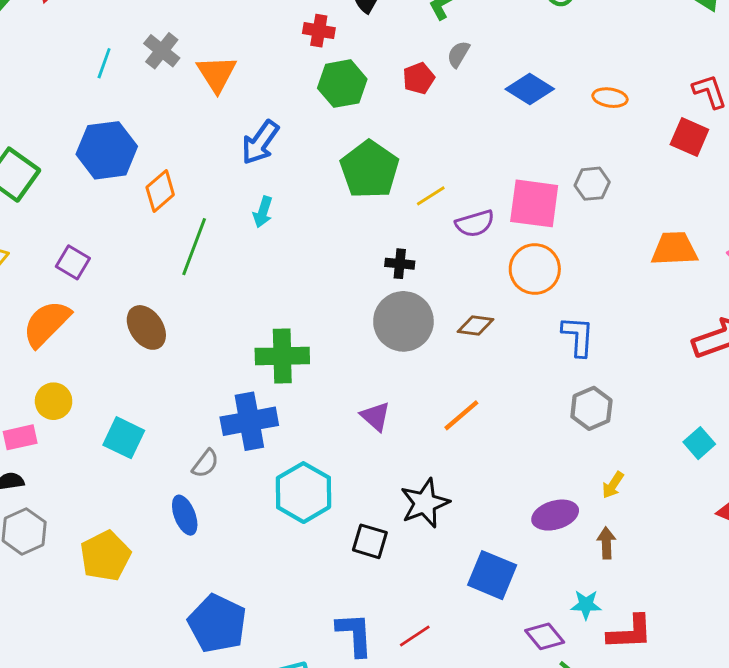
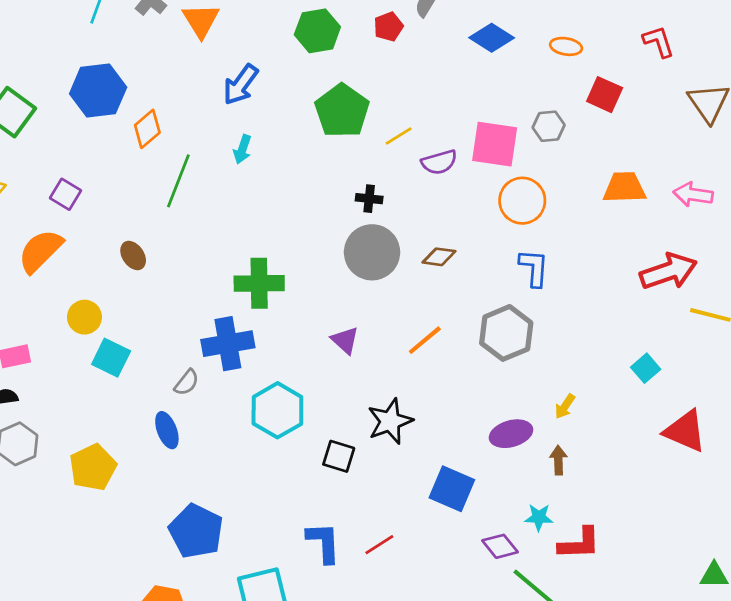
red square: (689, 137) -> (605, 95), moved
orange circle: (535, 269) -> (522, 201), moved
brown ellipse: (146, 327) -> (133, 255), size x0.7
yellow circle: (54, 401) -> (84, 317), moved
gray hexagon: (591, 408) -> (506, 333), moved, size x1.4

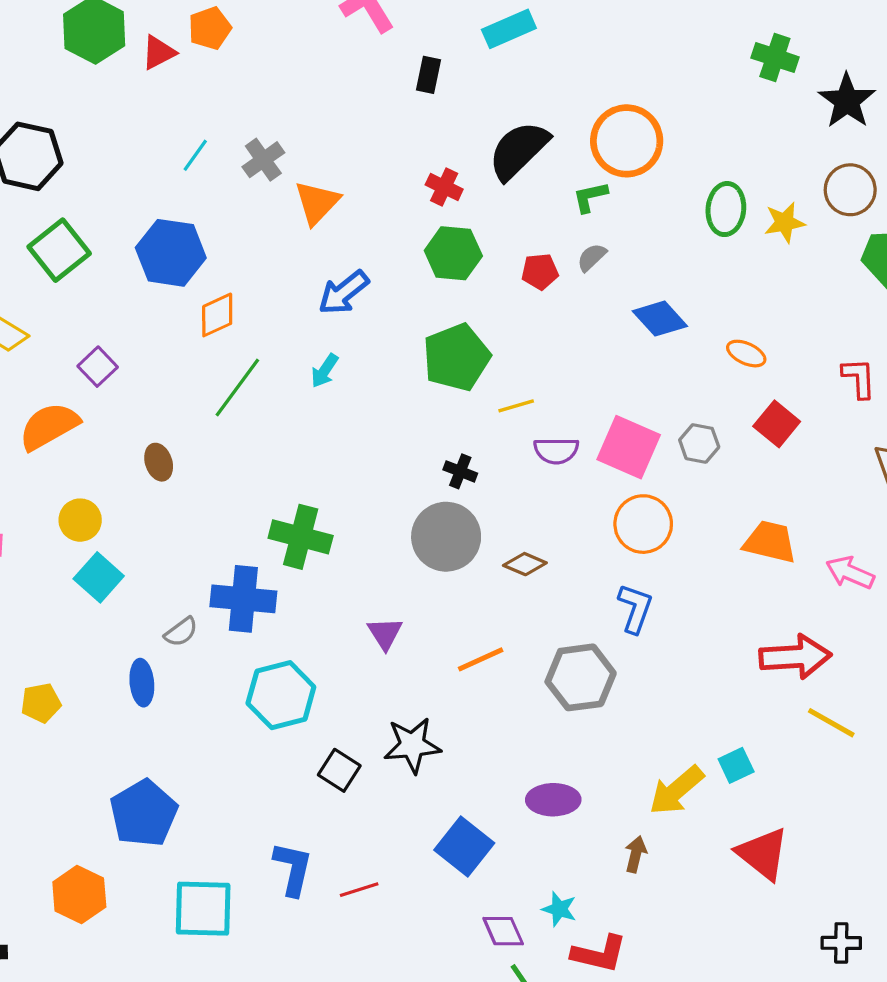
yellow arrow: (565, 406) -> (676, 790), moved, size x1.8
brown arrow: (558, 460) -> (636, 854), moved
yellow pentagon: (93, 467) -> (41, 703), size x0.7

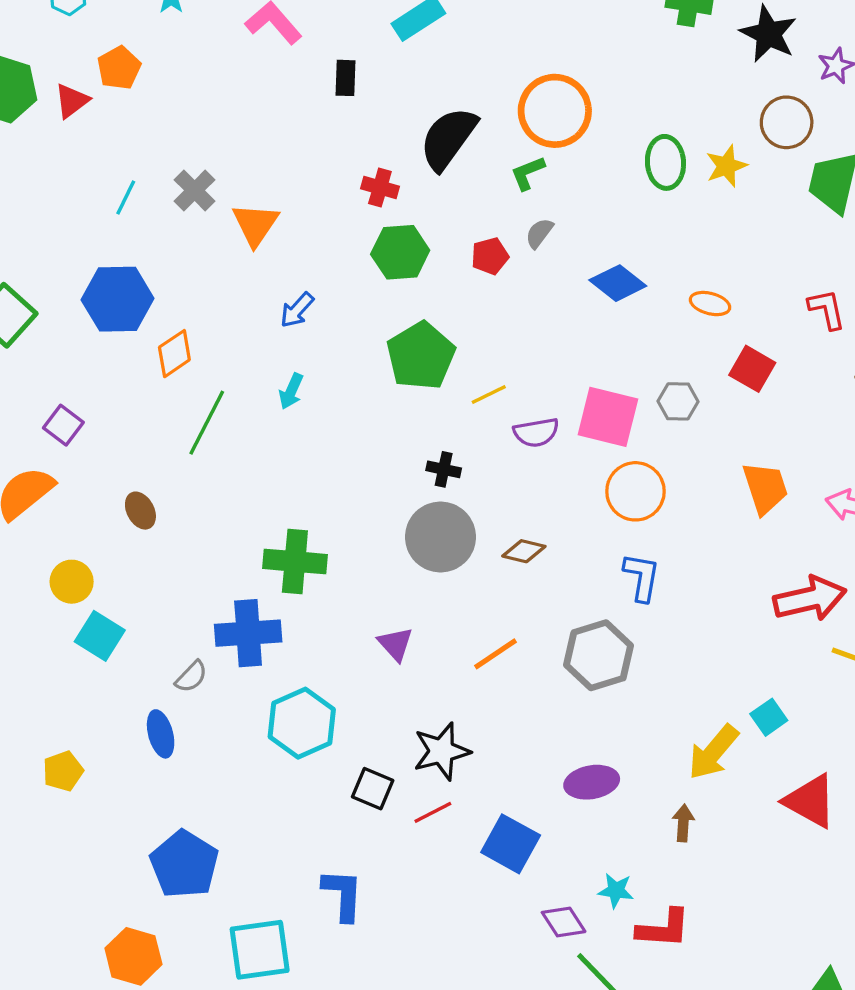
blue arrow: (343, 293) -> (297, 310), size x0.7
orange trapezoid: (770, 542) -> (765, 488), turned 68
red line: (359, 890) -> (433, 812), moved

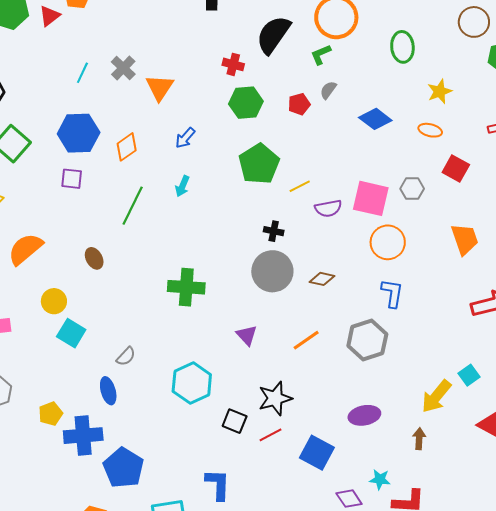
yellow star: (726, 166) -> (440, 91), moved
orange diamond: (174, 354) -> (127, 147), moved
purple square: (63, 425) -> (72, 179), moved, turned -30
blue cross: (248, 633) -> (83, 436), moved

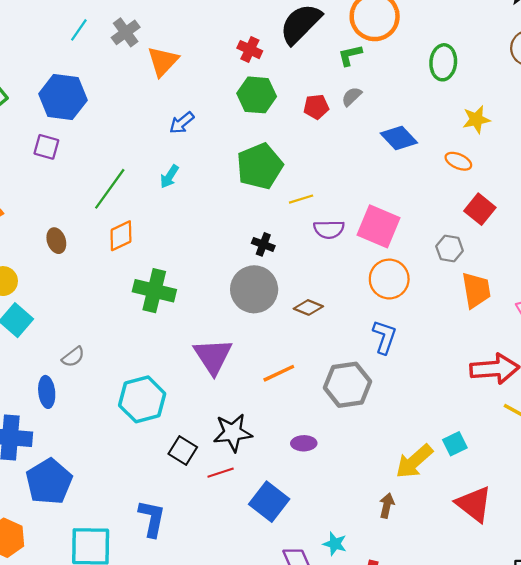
orange diamond: (127, 147) -> (121, 236), moved
gray hexagon: (412, 189) -> (450, 249), moved
purple triangle: (247, 335) -> (213, 356), size x1.6
purple ellipse: (364, 415) -> (304, 443), moved, size x0.7

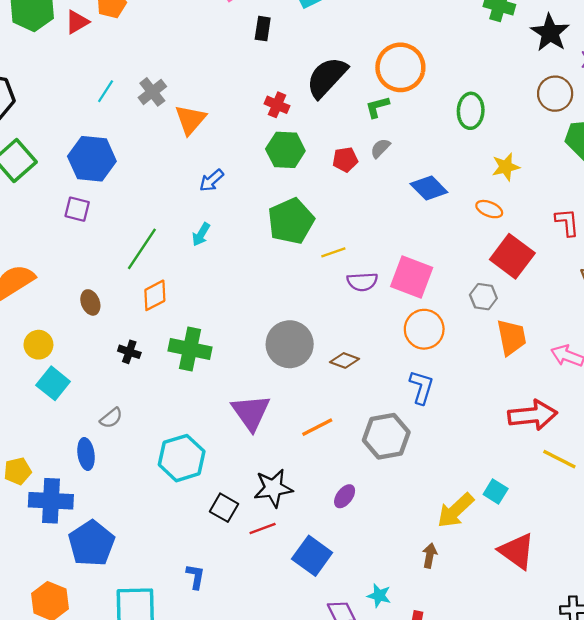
red square: (480, 209) -> (512, 256), size x1.4
black cross: (263, 244) -> (129, 352), moved
purple ellipse: (304, 443) -> (345, 496), turned -50
cyan square: (455, 444) -> (496, 491), turned -30
blue L-shape: (152, 518) -> (195, 577), size x0.7

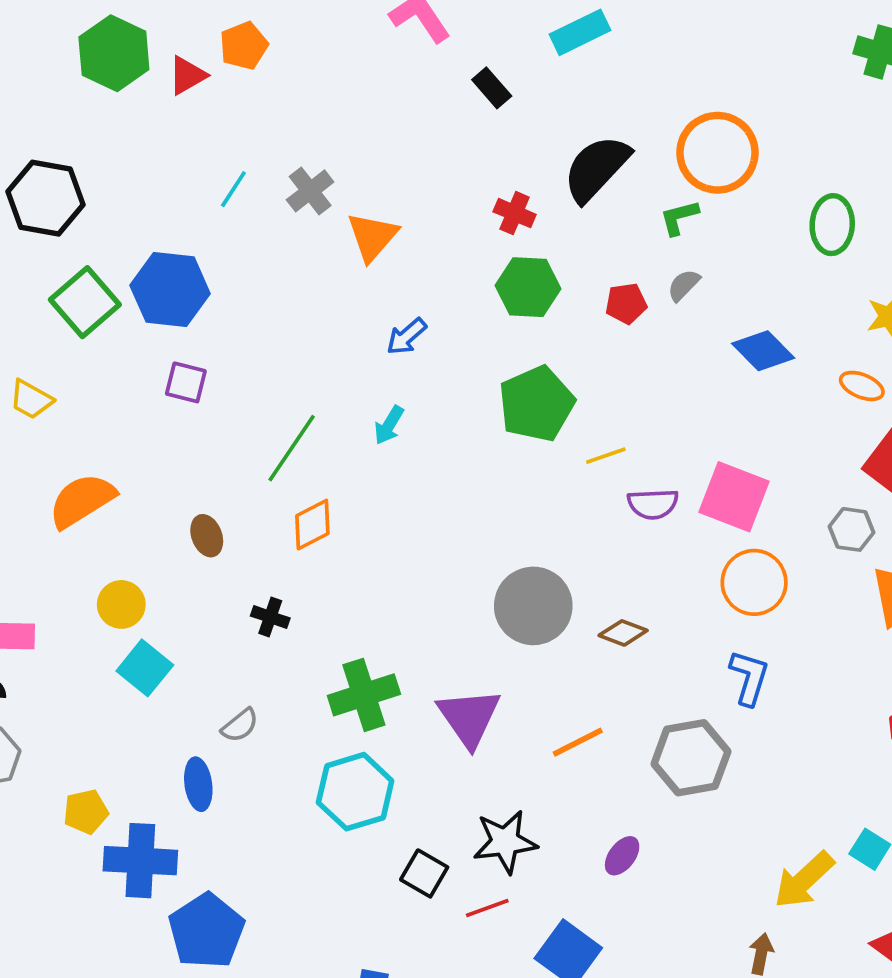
black rectangle: (263, 29) -> (492, 88), turned -50
blue hexagon: (92, 159) -> (170, 290), moved
green cross: (190, 349) -> (364, 695), moved, turned -30

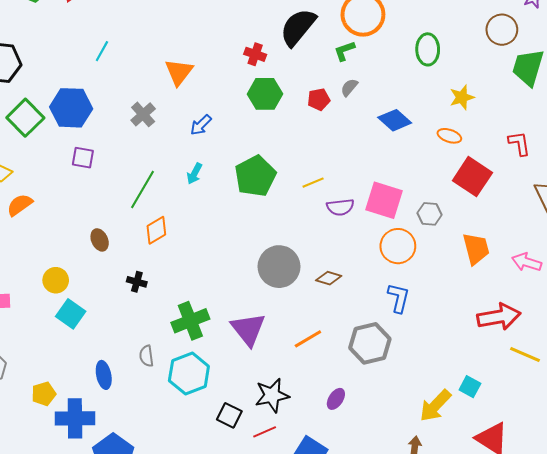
gray cross: (310, 191) -> (143, 114), moved
green pentagon: (536, 404) -> (255, 176), moved
orange semicircle: (82, 500) -> (20, 205), moved, size x0.7
gray hexagon: (852, 529) -> (430, 214), moved
gray semicircle: (240, 725) -> (146, 356), moved, turned 125

